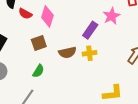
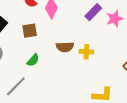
purple rectangle: (90, 30) -> (93, 12), moved
brown square: (39, 43) -> (30, 31), moved

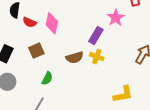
purple rectangle: (93, 12) -> (96, 35), moved
yellow cross: (86, 52) -> (97, 57), turned 32

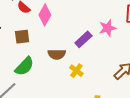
yellow cross: (97, 57) -> (76, 71), moved
green semicircle: (47, 78) -> (24, 66), size x1.5

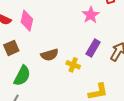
purple rectangle: (83, 39) -> (93, 48), moved

